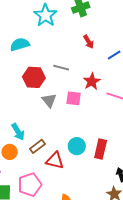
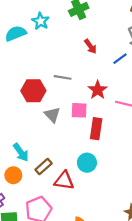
cyan star: (45, 15) -> (41, 21), size x0.7
cyan semicircle: (20, 44) -> (16, 33), moved
red rectangle: (101, 149) -> (96, 129), moved

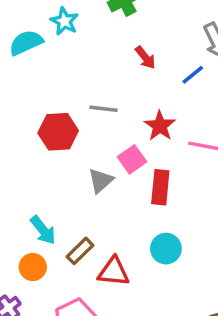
pink square: (79, 110) -> (132, 159), turned -35
gray triangle: (52, 115) -> (101, 181), moved, turned 35
cyan circle: (87, 163) -> (166, 249), moved

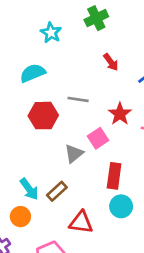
cyan semicircle: (26, 43) -> (33, 73), moved
red rectangle: (160, 187) -> (114, 176), moved
brown rectangle: (80, 251) -> (57, 191), moved

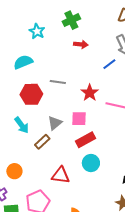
red arrow: (111, 62) -> (81, 44), moved, turned -48
pink square: (98, 138) -> (79, 119), moved, turned 35
red rectangle: (114, 176) -> (85, 140), turned 54
cyan arrow: (29, 189) -> (22, 125), moved
brown rectangle: (57, 191) -> (42, 142), moved

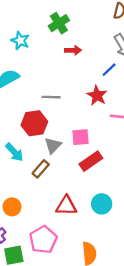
red star: (90, 93) -> (97, 96), moved
red hexagon: (31, 94) -> (34, 123), moved
cyan circle: (91, 163) -> (102, 204), moved

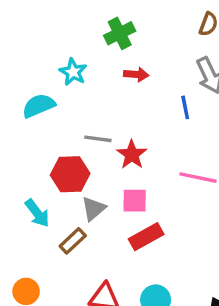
cyan star: (20, 41) -> (73, 72), moved
blue line: (109, 70) -> (185, 107), turned -63
red star: (97, 96) -> (132, 155), moved

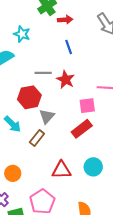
red arrow: (136, 74) -> (65, 20), moved
blue line: (185, 107) -> (69, 47), moved
pink square: (135, 201) -> (87, 106), moved

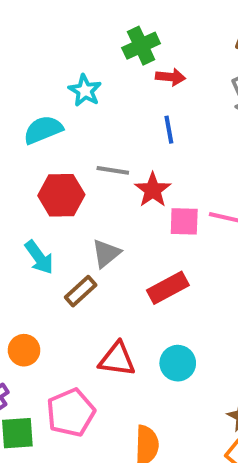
red hexagon: (29, 97) -> (61, 195), moved
pink square: (87, 106) -> (184, 221), moved

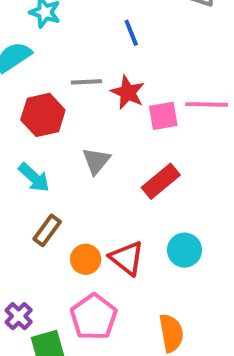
brown rectangle: (81, 291) -> (47, 230), moved
orange circle: (24, 350) -> (86, 259), moved
red triangle: (117, 359) -> (127, 258), turned 42

